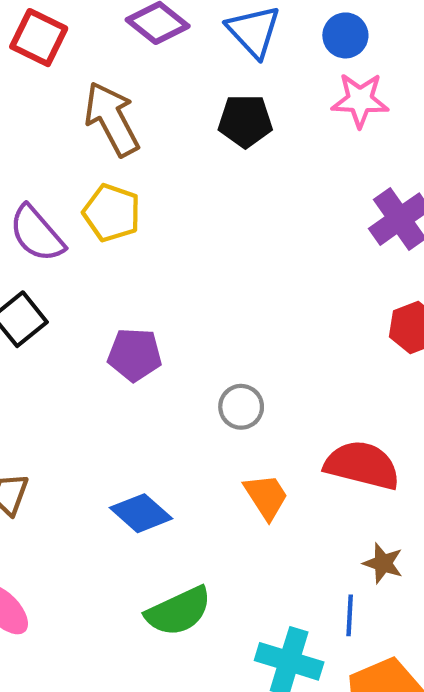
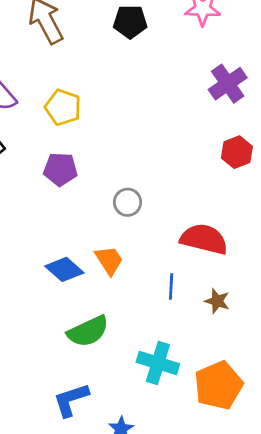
yellow pentagon: (112, 213) -> (63, 107), moved
orange trapezoid: (266, 496) -> (109, 260), moved
blue line: (350, 615) -> (171, 287), moved

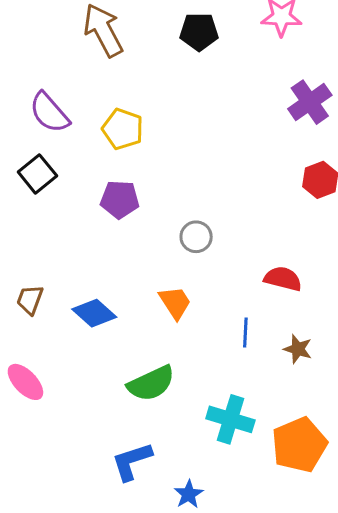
red semicircle: (204, 239) -> (283, 279), size x0.7
blue diamond: (64, 269) -> (94, 313), moved

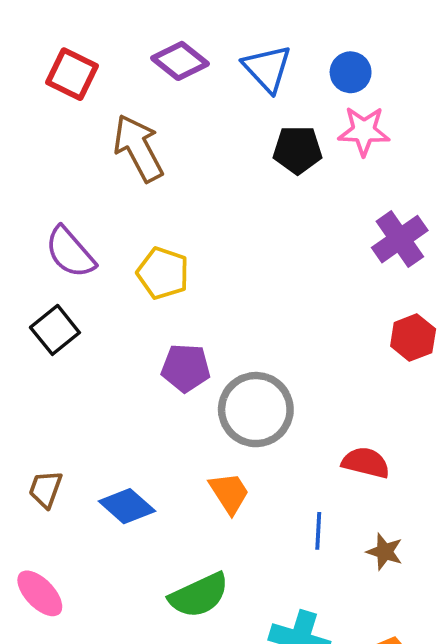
black pentagon: (199, 32) -> (298, 150), moved
purple pentagon: (120, 199) -> (186, 368), moved
gray circle: (196, 237) -> (256, 410), size x1.8

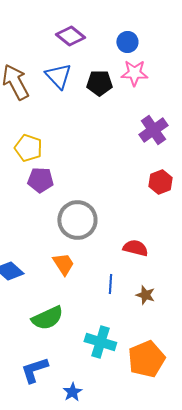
purple diamond: (180, 61) -> (70, 36), moved
blue triangle: (267, 68) -> (58, 76), moved
purple pentagon: (186, 368) -> (40, 180), moved

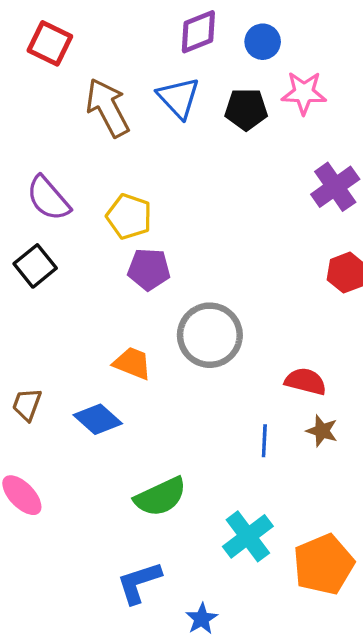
purple diamond: (70, 36) -> (198, 32), turned -60
blue circle: (127, 42) -> (263, 42), moved
orange trapezoid: (63, 264) -> (132, 363), moved, turned -35
brown star: (145, 295) -> (322, 431), moved
cyan cross: (100, 342) -> (248, 536), turned 36

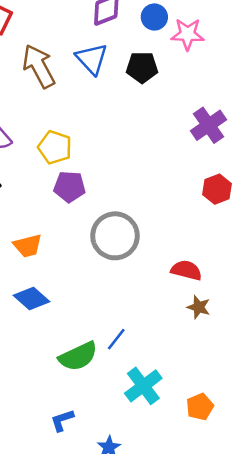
pink star: (304, 93) -> (188, 34), moved
orange trapezoid: (132, 363) -> (28, 246), moved, turned 144
blue line: (264, 441) -> (116, 339), moved, turned 35
orange pentagon: (324, 564) -> (200, 407), size x0.6
blue L-shape: (139, 583) -> (62, 420), size x0.7

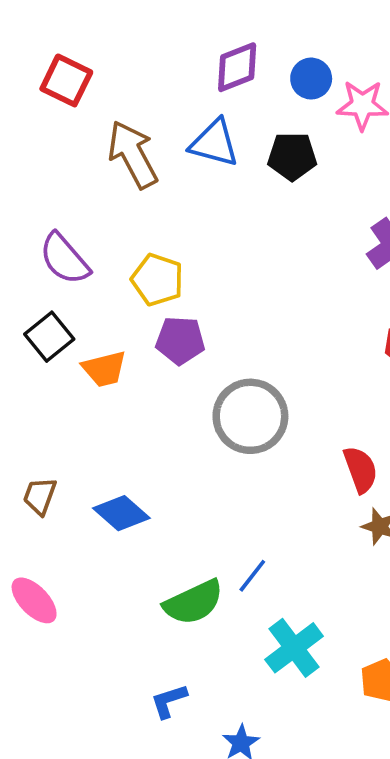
blue triangle: (92, 59) -> (214, 143), turned -32
orange trapezoid: (28, 246) -> (104, 369), moved
red semicircle: (186, 270) -> (360, 469), turned 56

